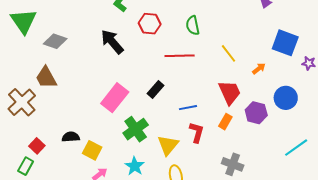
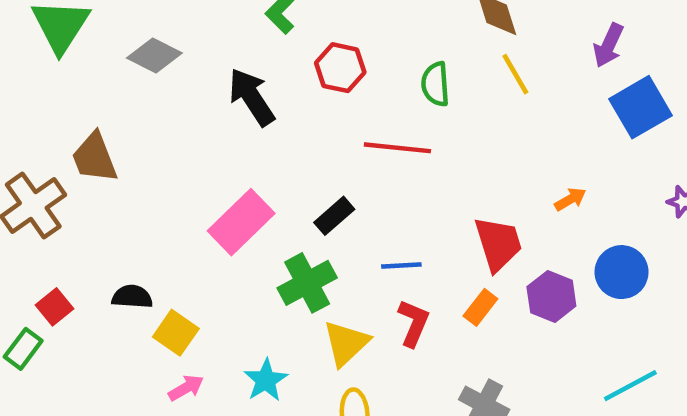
gray diamond: (55, 41) -> (154, 56), moved
blue square: (285, 43) -> (641, 107), moved, turned 32
yellow line: (228, 53) -> (515, 74), moved
green cross: (136, 129) -> (307, 283), moved

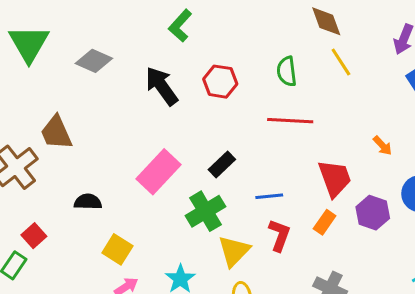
red hexagon: (340, 68) -> (220, 82), moved
red line: (397, 148) -> (290, 121), moved
orange arrow: (570, 199) -> (382, 146), turned 80
black semicircle: (132, 297) -> (88, 202), moved

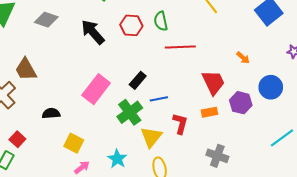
green semicircle: (287, 71) -> (161, 21), moved
blue line: (269, 196) -> (159, 99), moved
orange rectangle: (325, 222) -> (209, 112), turned 49

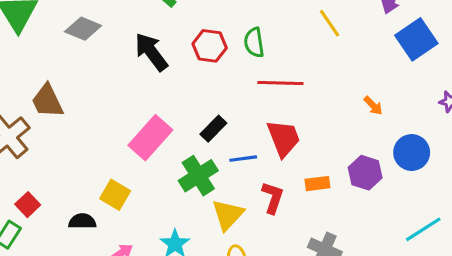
red trapezoid: (213, 82) -> (284, 138), moved
black semicircle: (51, 113) -> (82, 221), moved
yellow square: (74, 143) -> (115, 195), moved

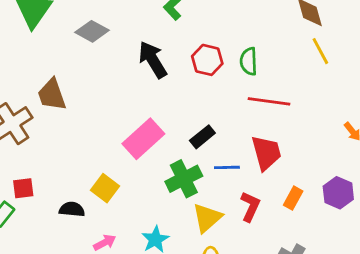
orange rectangle: (317, 184) -> (293, 198), turned -60
red square: (28, 205) -> (23, 188), turned 30

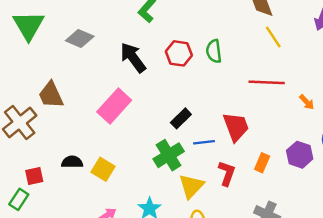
red line: (269, 101) -> (267, 82), moved
pink rectangle: (143, 139) -> (114, 106), moved
black semicircle: (72, 209) -> (72, 162), moved

